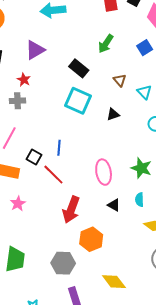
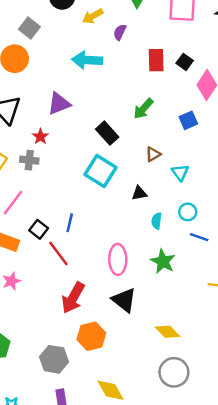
brown triangle: (120, 80) -> (153, 154), turned 32
cyan semicircle: (139, 200) -> (157, 221), moved
black triangle: (114, 205) -> (124, 300), size x1.6

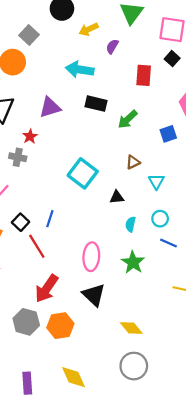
black square: (185, 62) -> (172, 59), moved
black rectangle: (107, 133) -> (96, 104), moved, turned -40
gray hexagon: (54, 359) -> (26, 322), moved

